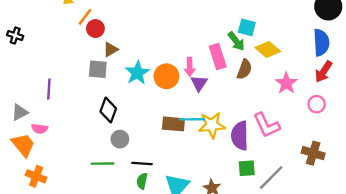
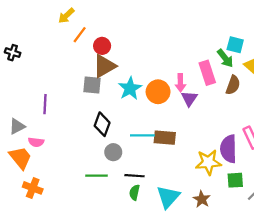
red circle: (95, 29) -> (102, 46), moved
brown triangle: (111, 49) -> (104, 66), size x1.6
cyan line: (192, 119) -> (142, 135), moved
yellow star: (212, 125) -> (208, 162), moved

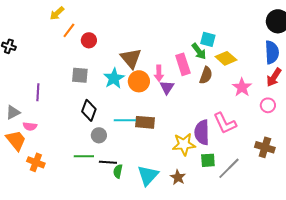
brown triangle: (104, 66) -> (131, 58), moved, turned -40
black line: (135, 176) -> (108, 162), moved
orange cross: (33, 188) -> (36, 162), moved

